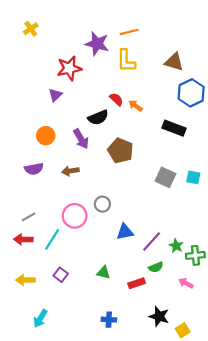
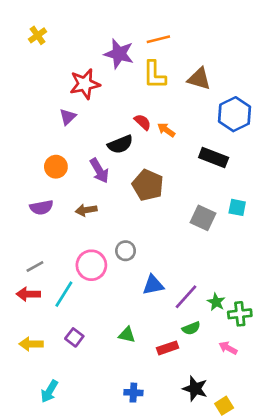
brown triangle: (174, 62) -> (199, 79), moved
cyan square: (193, 177) -> (237, 207), moved

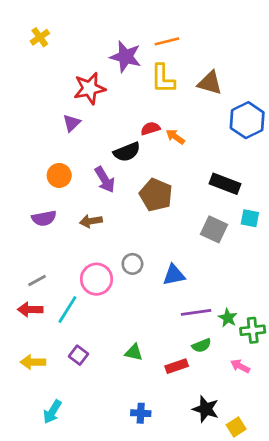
red semicircle: (143, 122) -> (150, 128), turned -60
black rectangle: (214, 158) -> (225, 184), moved
blue triangle: (153, 285) -> (174, 275), moved
purple line: (186, 297) -> (196, 312), turned 40

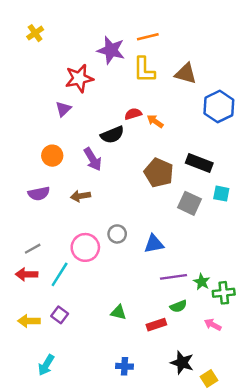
brown pentagon: (156, 195) -> (159, 173), moved
purple square: (79, 355) -> (60, 315), moved

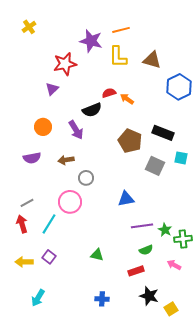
gray circle: (117, 234) -> (86, 178), moved
red arrow: (27, 274) -> (22, 224), turned 72
red rectangle: (156, 325) -> (136, 271), moved

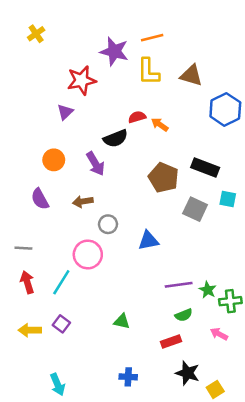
purple semicircle: (32, 158) -> (40, 199), turned 72
blue triangle: (126, 199) -> (148, 241), moved
gray line: (27, 203) -> (23, 248), moved, turned 32
cyan arrow: (38, 298) -> (58, 384), moved, turned -54

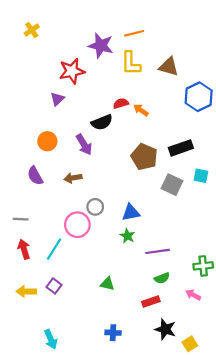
black rectangle: (205, 167) -> (181, 148), turned -40
gray circle: (108, 224) -> (95, 207), moved
green star: (208, 290) -> (127, 236), moved

